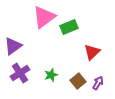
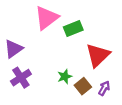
red triangle: (92, 52) -> (98, 55), size x1.4
green star: (51, 75) -> (65, 77), moved

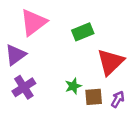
pink triangle: (47, 18) -> (33, 22), moved
brown square: (83, 86) -> (94, 97), turned 35

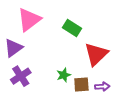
green rectangle: (83, 32) -> (72, 28), turned 54
purple arrow: (118, 99) -> (102, 87), turned 56

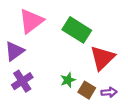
green rectangle: (72, 28) -> (77, 30), size x1.4
brown square: (81, 84) -> (87, 90), turned 35

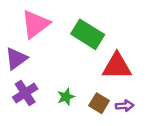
red triangle: (102, 58) -> (117, 66), turned 44
green star: (68, 80) -> (66, 97), moved

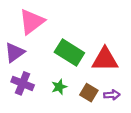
green rectangle: (88, 34) -> (69, 52), moved
purple cross: (25, 93) -> (23, 83), turned -35

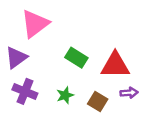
green rectangle: (69, 52) -> (76, 58), size x0.7
purple arrow: (112, 95) -> (129, 93), moved

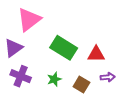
green rectangle: (76, 58) -> (64, 48), size x1.4
red triangle: (115, 65) -> (96, 54), size x0.7

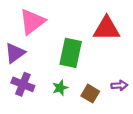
green rectangle: (64, 48) -> (71, 53), turned 70
red triangle: (96, 54) -> (107, 29), moved, size x1.4

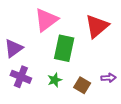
pink triangle: (32, 22) -> (46, 20), moved
red triangle: (107, 29) -> (97, 26), turned -40

